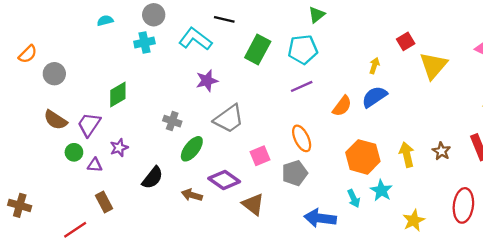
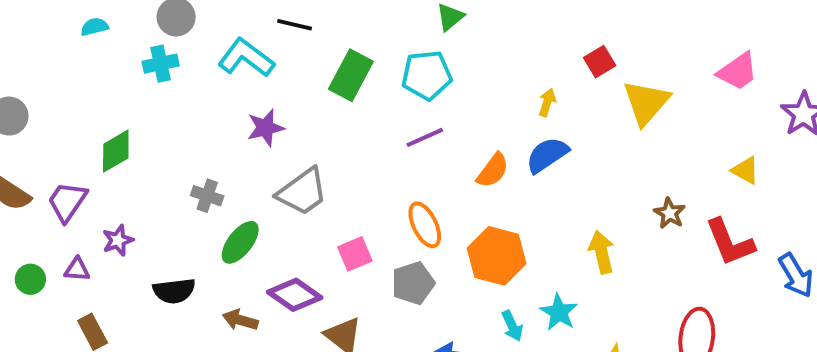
brown star: (441, 151) -> (670, 213), moved
green circle: (74, 152) -> (30, 279), moved
orange hexagon: (363, 157) -> (497, 256), moved
black semicircle: (153, 178) -> (174, 291), turned 45

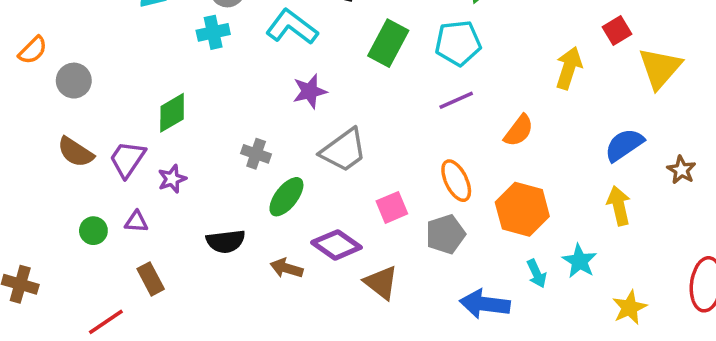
yellow arrow: (547, 102) -> (569, 68), size x1.6
blue semicircle: (547, 155) -> (624, 145), moved
purple star: (118, 240) -> (172, 179), moved

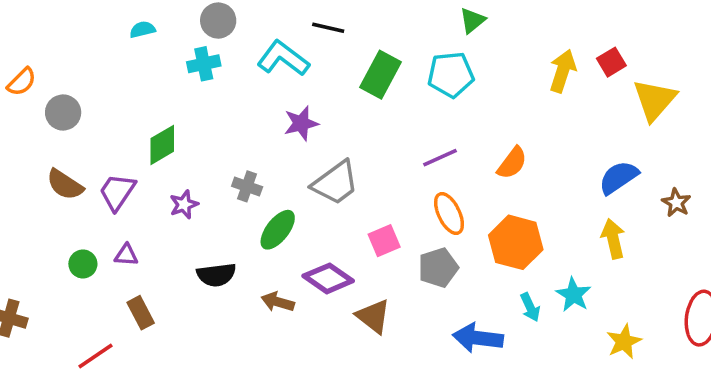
yellow arrow: (569, 68) -> (563, 71), moved
purple line: (456, 100) -> (440, 158), moved
purple star: (172, 179) -> (184, 204), moved

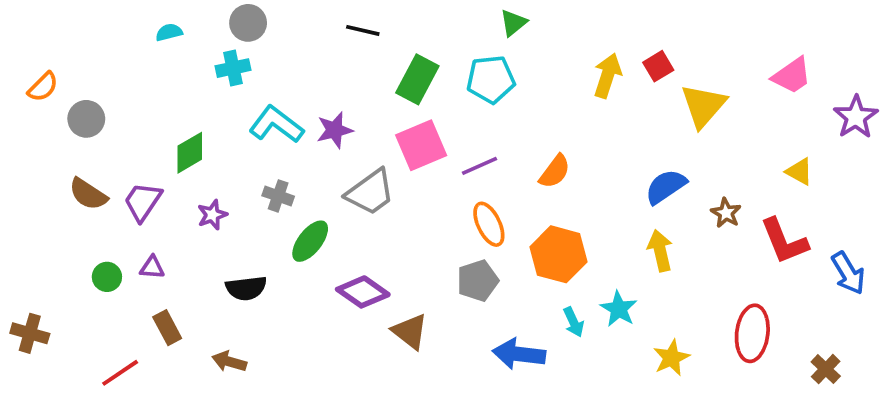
cyan L-shape: (283, 58) -> (276, 124), moved
pink square: (384, 241) -> (421, 145), moved, size x1.5
brown arrow: (278, 302) -> (229, 362), moved

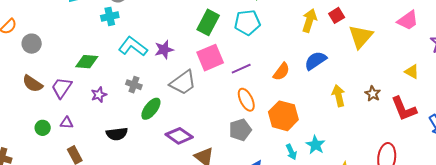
green diamond: (190, 153) -> (87, 62), turned 35
blue semicircle: (666, 187) -> (315, 61), moved
yellow arrow: (660, 251) -> (339, 96), moved

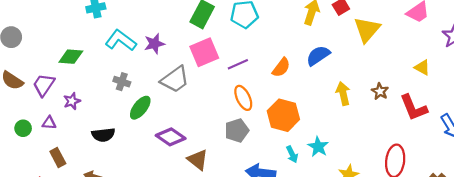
purple star: (99, 95) -> (72, 101), moved

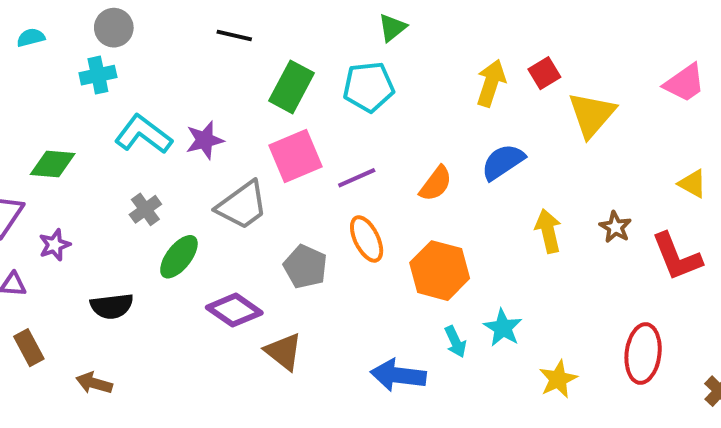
gray cross: (122, 82) -> (145, 209), turned 35
gray pentagon: (237, 130) -> (305, 267), moved, turned -30

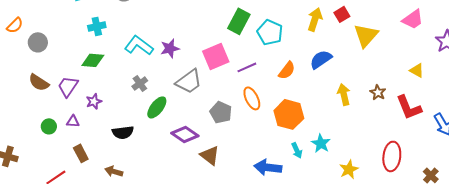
cyan cross: (98, 75) -> (97, 26), moved
green rectangle: (292, 87) -> (239, 21), moved
cyan pentagon: (369, 87) -> (270, 32), moved, turned 30

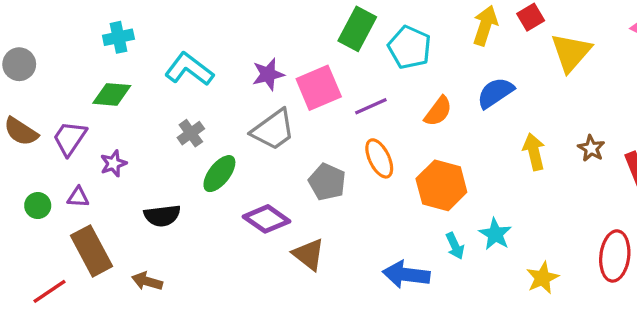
purple star: (170, 48) -> (268, 74), moved
brown rectangle: (81, 153) -> (92, 251), size x1.6

